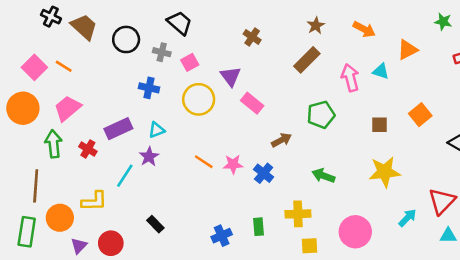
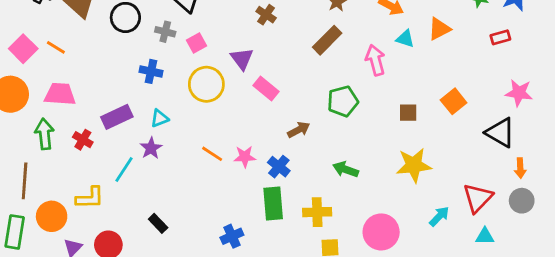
cyan triangle: (381, 71) -> (405, 39), moved
pink trapezoid: (67, 108) -> (60, 94), turned 44
green rectangle: (258, 227) -> (273, 204), moved, size x1.6

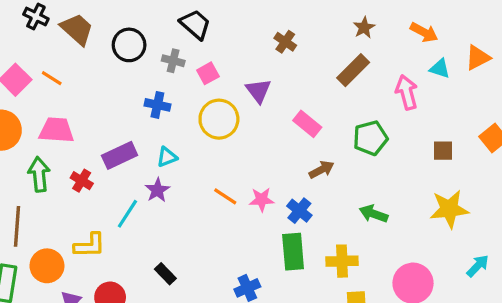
pink rectangle: (266, 89) -> (307, 124), moved

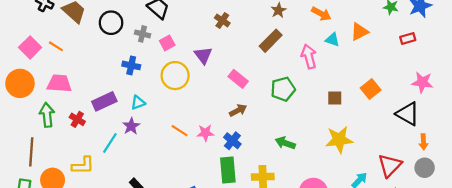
brown arrow: (321, 170) -> (238, 110), moved

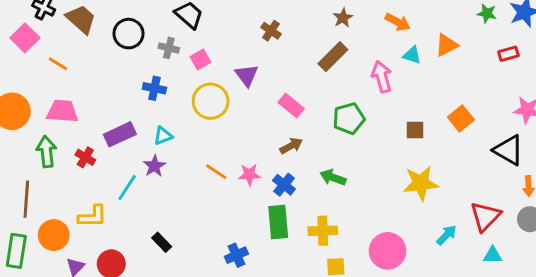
pink square: (30, 47) -> (25, 38), moved
green arrow: (285, 143) -> (333, 177), moved

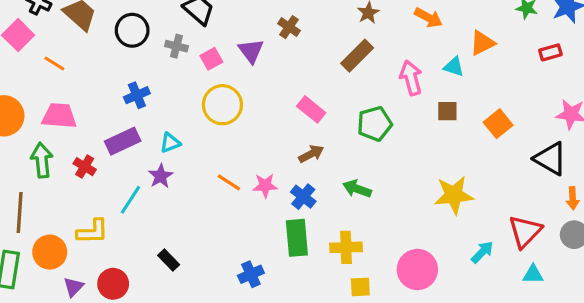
cyan triangle: (412, 55) -> (454, 67), moved
purple triangle: (247, 75) -> (251, 51), moved
blue cross: (154, 88) -> (137, 95), moved, turned -35
brown square: (415, 130) -> (447, 111), moved

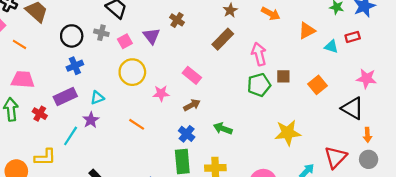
black circle: (132, 30) -> (72, 36), moved
cyan triangle: (454, 67) -> (331, 47), moved
green pentagon: (375, 124) -> (259, 85), moved
pink star: (265, 186) -> (161, 93), moved

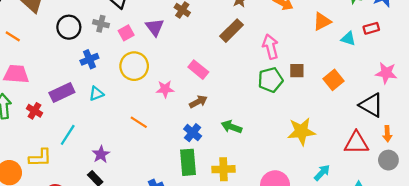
blue cross: (75, 66) -> (89, 59), moved
purple star: (91, 120) -> (101, 154), moved
red triangle: (336, 157) -> (356, 143), moved, turned 45

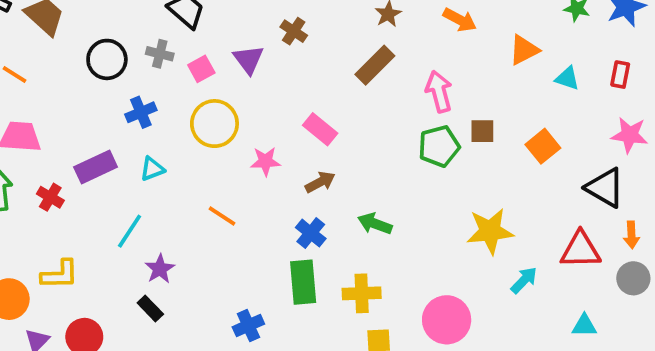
red rectangle: (371, 28) -> (620, 75), moved, turned -63
cyan line: (68, 135) -> (130, 231), moved
cyan arrow: (322, 173) -> (524, 280), moved

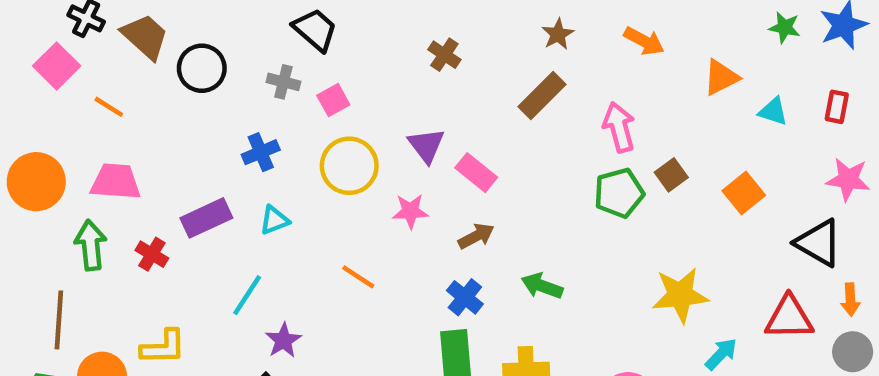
black circle: (107, 59) -> (202, 68), moved
purple triangle: (248, 59) -> (426, 145), moved
brown square: (482, 131) -> (671, 175), turned -36

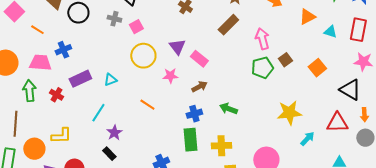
red rectangle: (837, 107) -> (358, 30), size x1.6
blue cross: (261, 152) -> (63, 50), moved
blue cross: (465, 297) -> (194, 114), turned 35

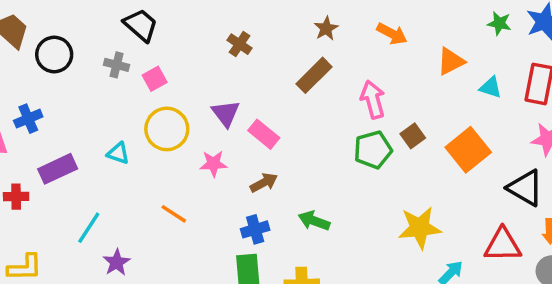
orange square: (317, 68) -> (468, 150), size x1.4
cyan triangle: (110, 80) -> (118, 153), moved, turned 40
red cross: (56, 95) -> (16, 197), turned -32

